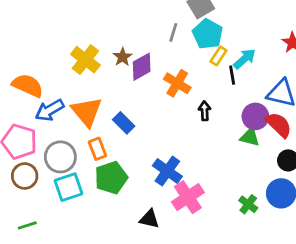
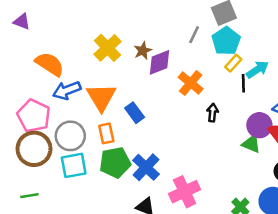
blue cross: (167, 171) -> (146, 167), moved
brown circle: (25, 176) -> (34, 149), size x1.4

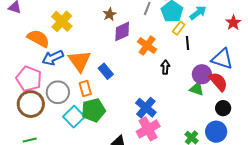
yellow cross: (108, 48) -> (62, 21), moved
brown star: (143, 51) -> (110, 14), moved
cyan arrow: (257, 69) -> (198, 13), moved
cyan square: (74, 165) -> (74, 117), moved, turned -30
blue cross: (146, 167) -> (146, 108), moved

